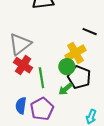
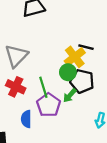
black line: (90, 32) -> (86, 47), moved
red cross: (23, 65) -> (16, 87), moved
purple pentagon: (42, 109) -> (49, 105), moved

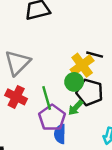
blue semicircle: (26, 119) -> (60, 134), moved

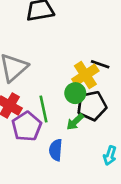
black pentagon: (90, 92) -> (92, 106), turned -30
purple pentagon: (52, 118) -> (27, 126), moved

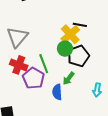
green arrow: (75, 122) -> (68, 78), moved

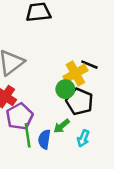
black pentagon: (78, 56) -> (79, 102), turned 30
green line: (44, 64) -> (28, 135), moved
cyan arrow: (97, 90) -> (83, 138), moved

